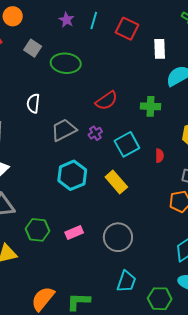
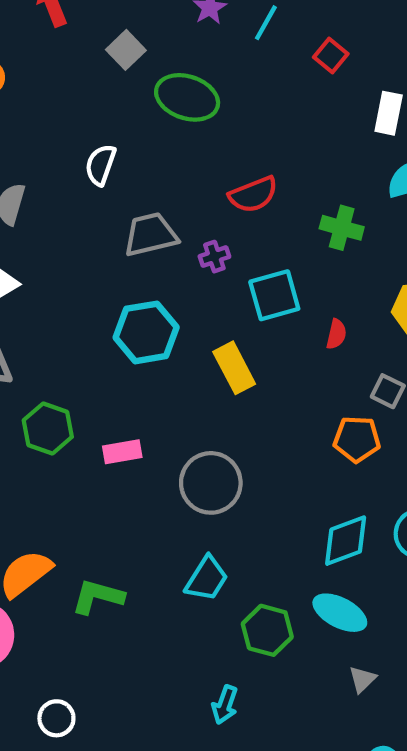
red square: (127, 29) -> (331, 55), size x0.7

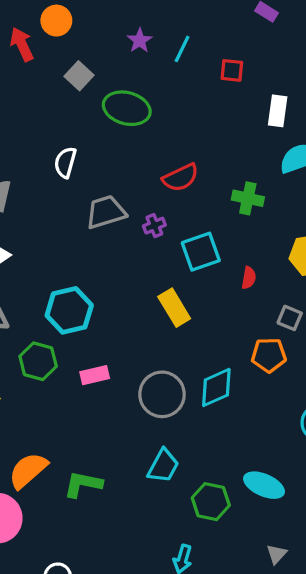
red square: (331, 55) -> (232, 70), turned -30
cyan hexagon: (146, 332) -> (69, 310), moved
cyan diamond: (346, 541) -> (216, 387), moved
gray triangle: (362, 679) -> (277, 554), moved

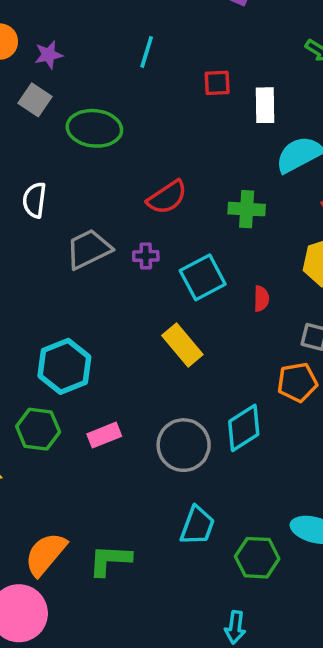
purple star: (140, 41) -> (49, 55), moved, turned 30
red square: (232, 70) -> (217, 83), moved
purple cross: (154, 226) -> (146, 256), turned 30

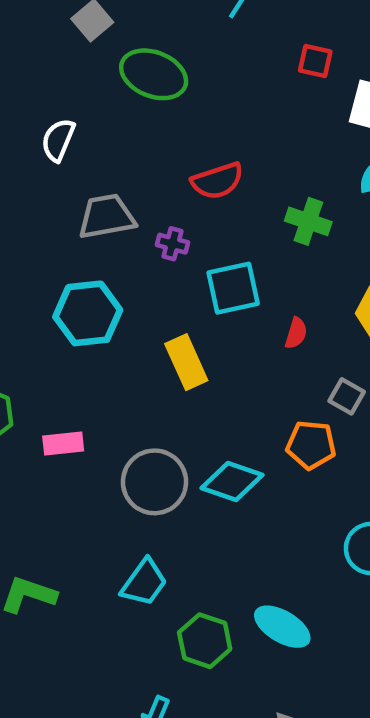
cyan hexagon: (64, 366) -> (88, 313), moved
cyan diamond: (244, 428) -> (232, 481), turned 36

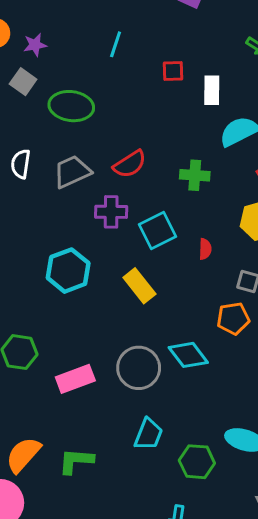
gray trapezoid: (107, 216) -> (72, 172), moved
purple cross: (172, 244) -> (111, 212), size x1.5
pink rectangle: (63, 444) -> (75, 379), moved, size x1.4
cyan diamond: (232, 481) -> (188, 355), turned 48

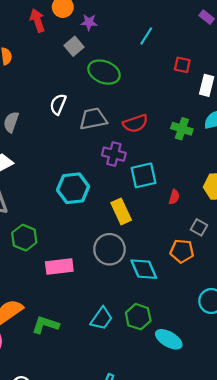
green cross: (195, 175) -> (182, 129), moved
gray circle: (139, 368) -> (109, 249), moved
green hexagon: (197, 462) -> (138, 317), moved

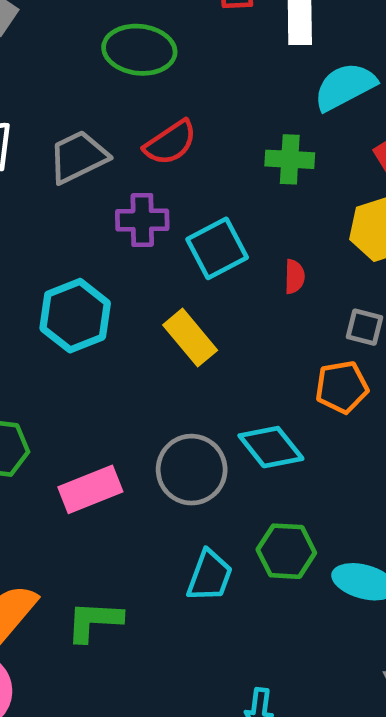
green ellipse: (104, 72) -> (139, 50), moved
green cross: (182, 129) -> (290, 159), moved
gray circle: (109, 249) -> (192, 470), moved

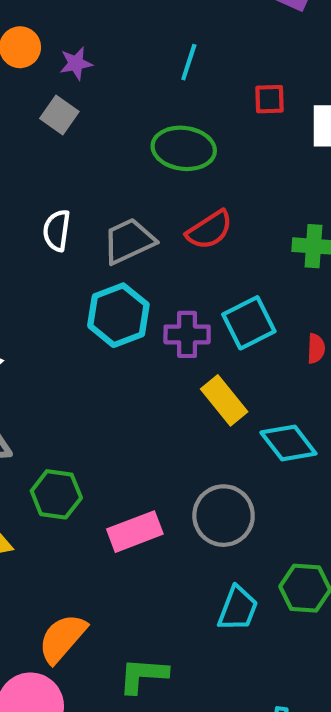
purple cross: (142, 220) -> (187, 334), moved
cyan hexagon: (75, 316) -> (118, 315), moved
cyan diamond: (271, 447) -> (288, 443), moved
green L-shape: (94, 621) -> (143, 675), moved

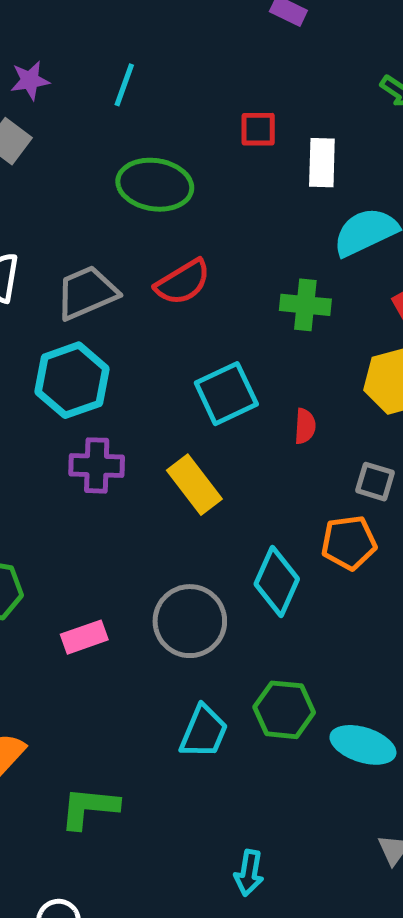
cyan line: (189, 62) -> (124, 85), moved
purple cross: (187, 334) -> (97, 465), moved
cyan diamond: (288, 443) -> (277, 581), moved, turned 60
pink rectangle: (135, 532) -> (84, 637), size x0.7

